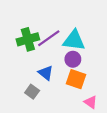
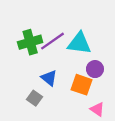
purple circle: (73, 59) -> (95, 69), moved

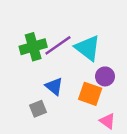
cyan triangle: (79, 43) -> (88, 48), turned 30
gray square: (35, 98) -> (38, 109), turned 32

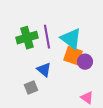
purple line: (58, 45) -> (47, 37), turned -65
orange square: (90, 94) -> (73, 56), moved

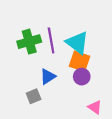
purple circle: (85, 62) -> (82, 77), moved
blue triangle: (44, 70) -> (48, 77), turned 49

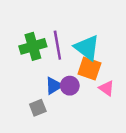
purple circle: (82, 77) -> (70, 86), moved
pink triangle: (95, 107) -> (107, 88), moved

